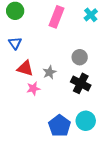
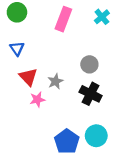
red triangle: (25, 68) -> (28, 77), turned 30

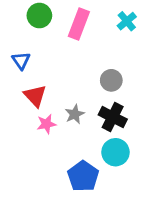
green circle: (17, 12) -> (39, 16), moved
gray star: (55, 81) -> (75, 114), moved
cyan circle: (96, 136) -> (115, 152), moved

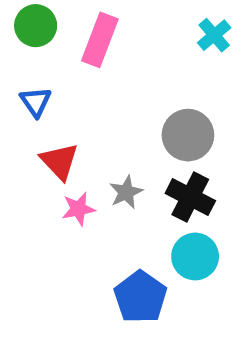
green circle: (39, 16) -> (36, 26), moved
pink rectangle: (79, 24) -> (100, 40), moved
gray circle: (111, 80) -> (188, 135), size x1.4

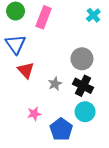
blue triangle: (36, 102) -> (16, 44), size x1.5
pink star: (78, 209) -> (34, 114), moved

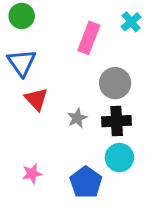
pink rectangle: (44, 17) -> (89, 38), moved
black cross: (83, 86) -> (117, 121), turned -30
pink star: (34, 114) -> (32, 174), moved

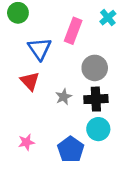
blue triangle: (22, 63) -> (40, 49), moved

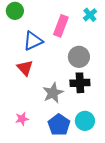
blue triangle: (40, 49) -> (33, 41), turned 40
gray star: (64, 97) -> (53, 93), moved, size x1.5
cyan circle: (98, 129) -> (85, 121), moved

